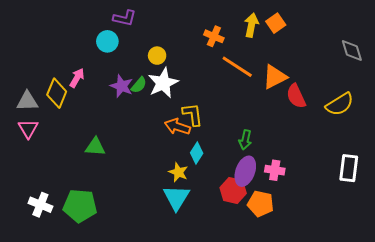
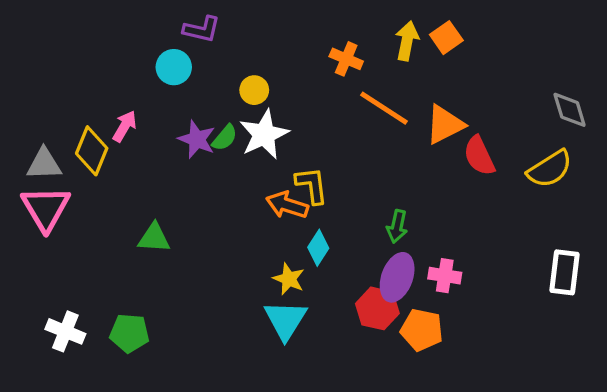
gray diamond: (352, 50) -> (570, 110), moved
pink triangle: (28, 129) -> (46, 208), size x1.5
green pentagon: (80, 206) -> (129, 333), size x0.7

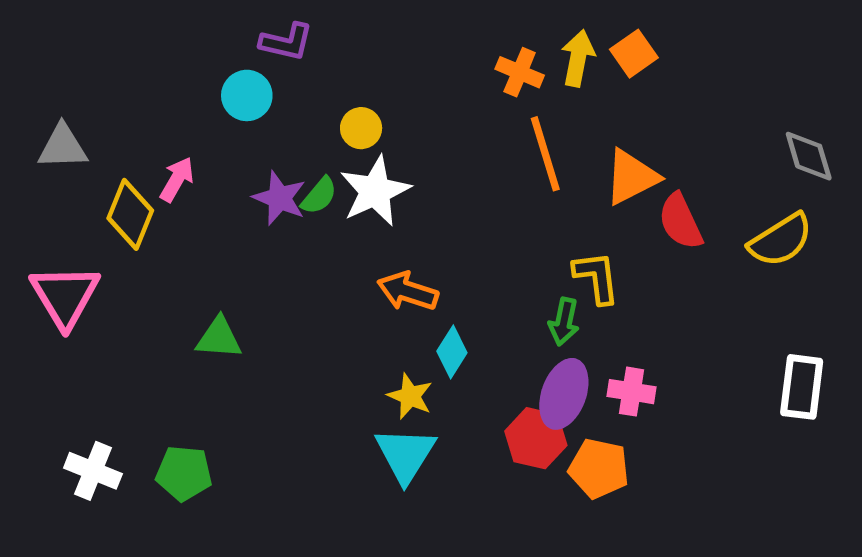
orange cross: (346, 59) -> (520, 72), moved
orange line: (384, 108) -> (545, 154), turned 40
gray triangle: (44, 164) -> (63, 147), moved
yellow L-shape: (312, 185) -> (597, 277), moved

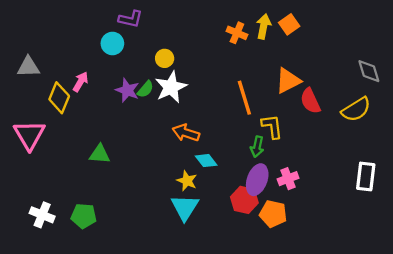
orange line: (545, 154) -> (244, 98), moved
cyan diamond: (452, 352) -> (206, 161), turned -70
pink cross: (631, 392) -> (288, 179), turned -30

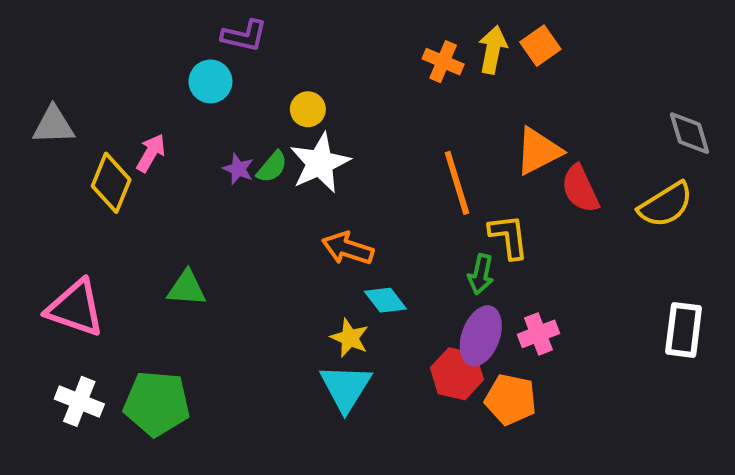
purple star: (127, 90) -> (238, 169), size x0.7
pink triangle: (29, 135) -> (75, 308), moved, turned -40
green pentagon: (84, 216) -> (157, 403), size x1.4

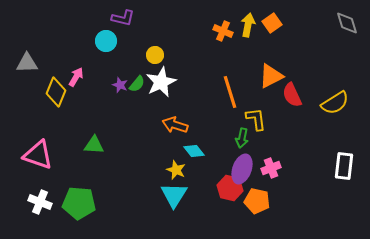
gray diamond: (690, 133) -> (347, 23), moved

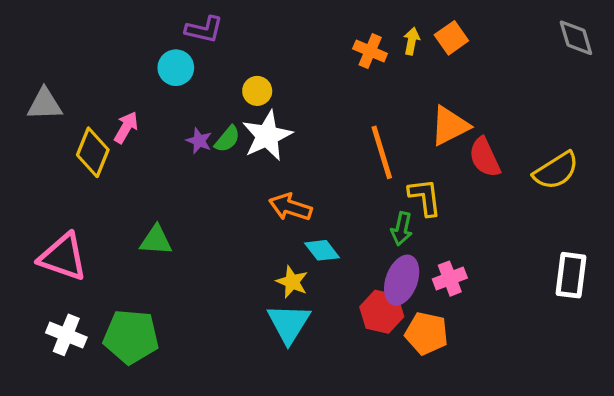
yellow arrow: (248, 25) -> (412, 41), size x0.7

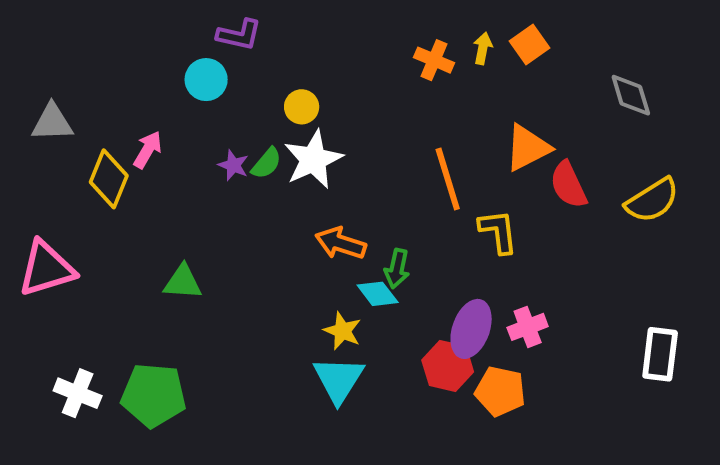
gray diamond: (576, 38) -> (631, 95), moved
green arrow: (402, 229) -> (397, 269), moved
pink triangle: (63, 257) -> (46, 269), moved, turned -36
white rectangle: (571, 275) -> (660, 354), moved

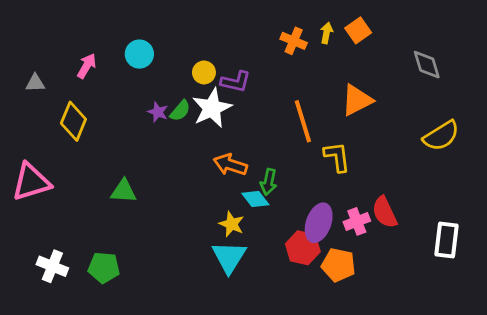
purple L-shape: (239, 35) -> (236, 82), moved
gray triangle: (52, 122) -> (35, 83), size x0.7
pink arrow: (148, 150) -> (87, 66), moved
red semicircle: (568, 185) -> (385, 212), moved
green pentagon: (154, 395) -> (104, 268), size x0.7

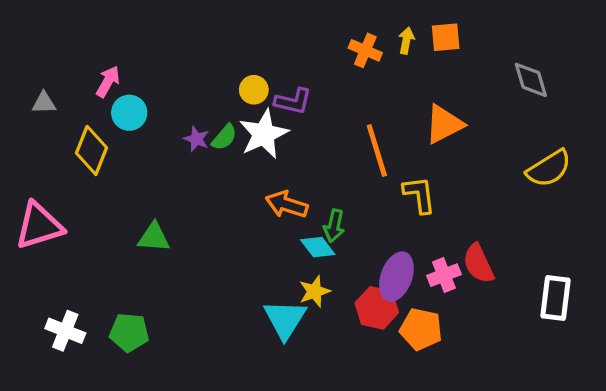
orange square: (358, 30) -> (446, 37), turned 30
cyan circle: (139, 54) -> (129, 113), moved
yellow star: (232, 224) -> (314, 291), moved, turned 30

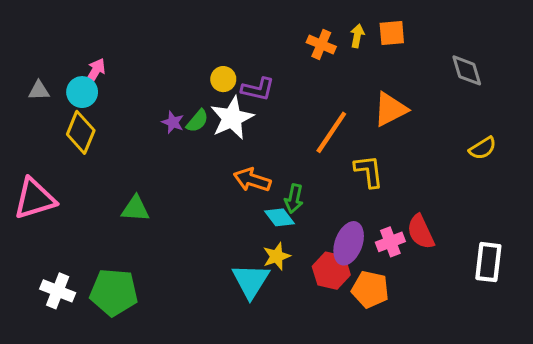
cyan circle: (129, 113) -> (82, 92), moved
orange line: (377, 150) -> (331, 132), turned 51
yellow semicircle: (549, 168) -> (483, 148), size x0.7
green pentagon: (129, 332) -> (114, 292), size x1.4

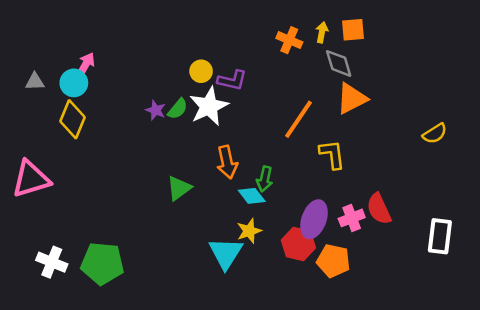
gray diamond: (467, 70) -> (339, 63), moved
orange arrow: (252, 180) -> (227, 162), turned -120
green triangle: (135, 209) -> (179, 188), moved, turned -40

